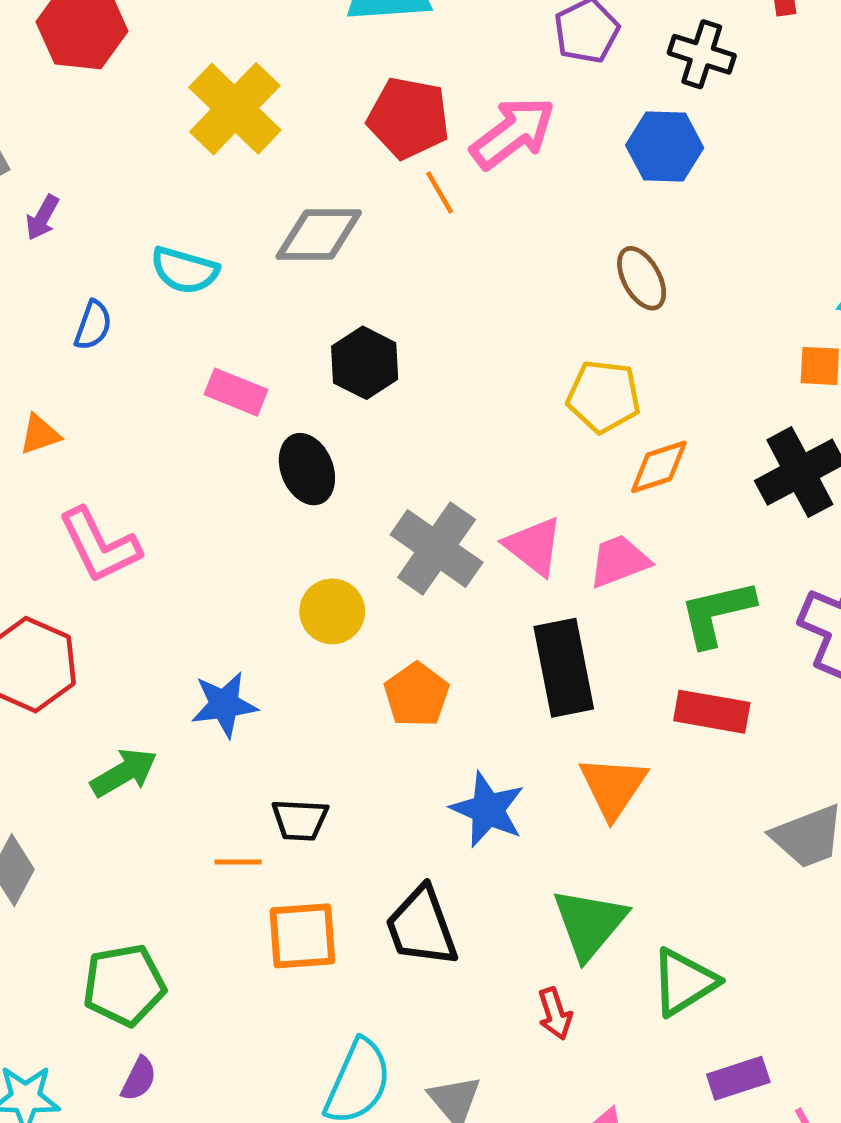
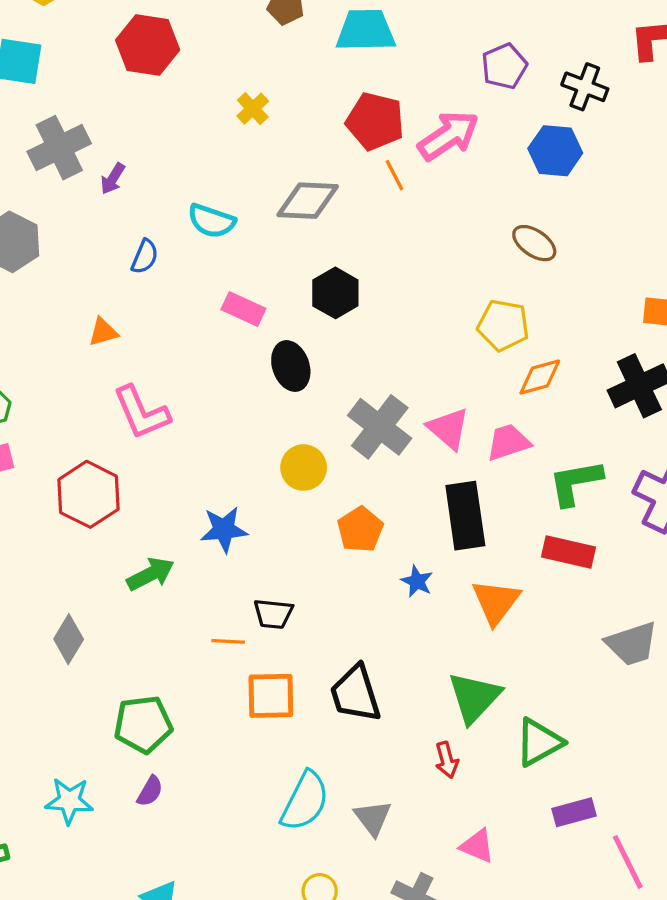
yellow cross: (235, 109) -> (253, 109), size x0.5
brown ellipse: (642, 278) -> (534, 243), turned -30
blue star: (488, 810) -> (417, 581), moved, size x0.6

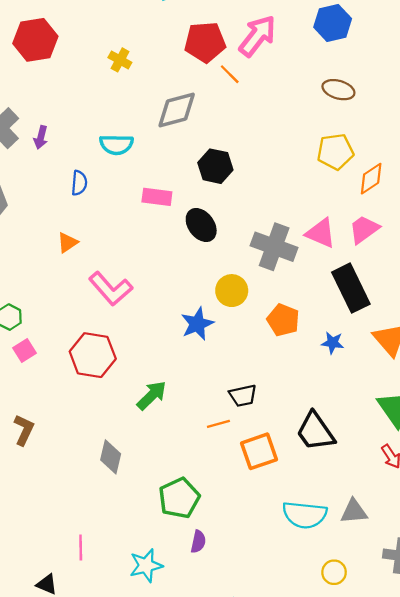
blue star: (224, 530) -> (197, 324), moved
cyan semicircle: (305, 801) -> (305, 515), turned 87
gray triangle: (373, 818) -> (354, 511), turned -40

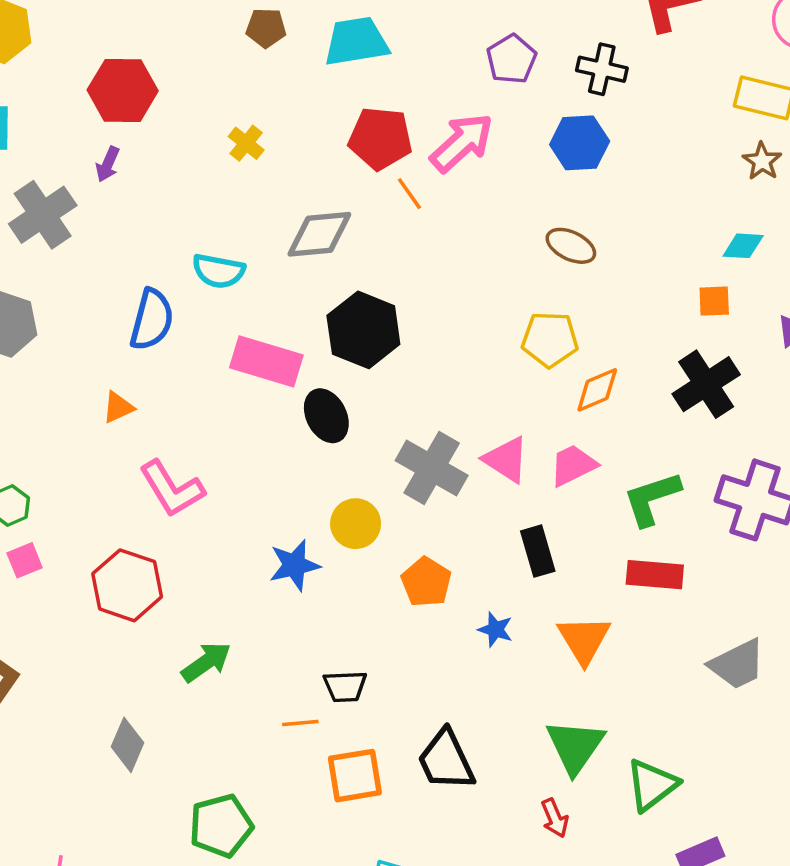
purple arrow: (41, 137) -> (108, 164), moved
black hexagon: (215, 166) -> (363, 330), size x1.4
blue semicircle: (79, 183) -> (152, 320), size x1.6
pink rectangle: (157, 197) -> (266, 361), size x1.5
black rectangle: (351, 288) -> (538, 551), size x0.7

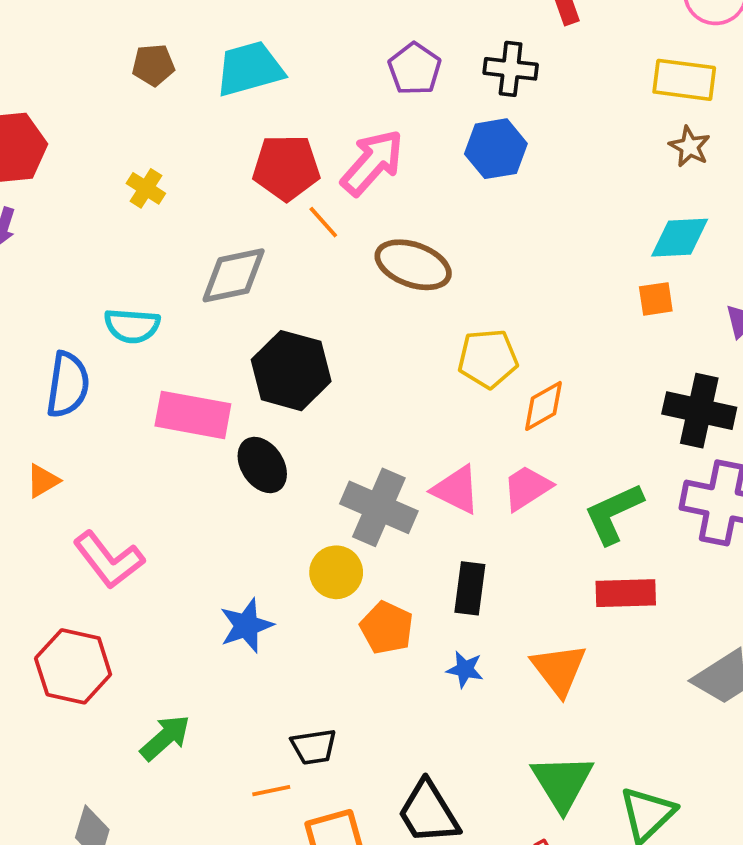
brown ellipse: (571, 246) -> (413, 265), moved, size x1.4
cyan diamond: (743, 246) -> (680, 238), size x1.4
black cross: (706, 384) -> (699, 411), moved, turned -38
yellow circle: (356, 524) -> (336, 572), moved
black rectangle: (538, 551) -> (470, 588), moved, turned 30

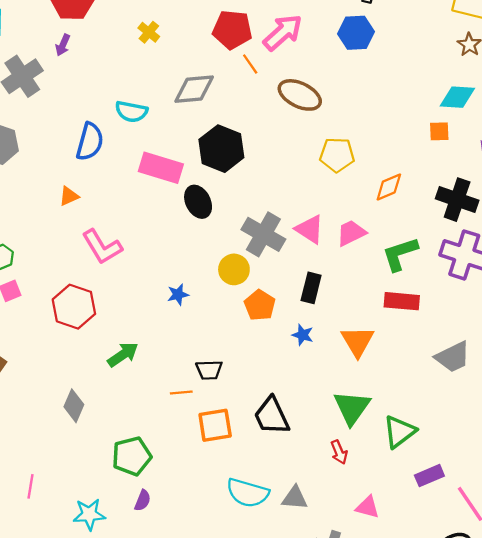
orange diamond: (543, 406) -> (389, 187), moved
blue star: (246, 626) -> (178, 294), size x0.7

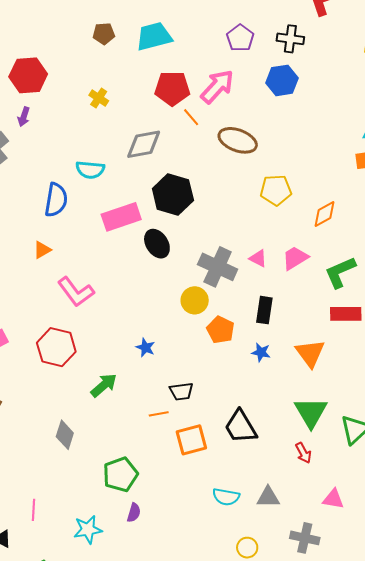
pink rectangle: (161, 168) -> (121, 217), turned -30
pink triangle: (310, 229) -> (258, 258), size x0.7
blue star: (178, 294) -> (145, 348), moved, turned -30
cyan semicircle: (248, 493) -> (226, 497), size x0.7

